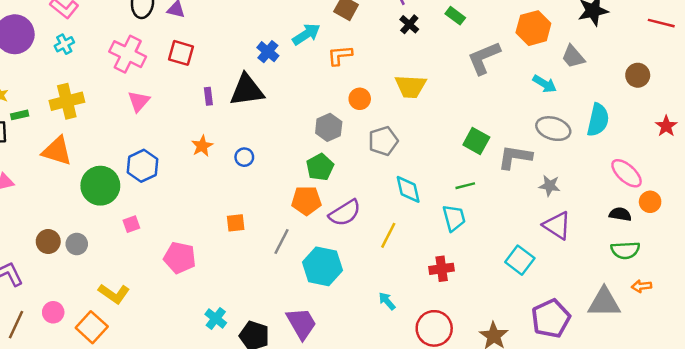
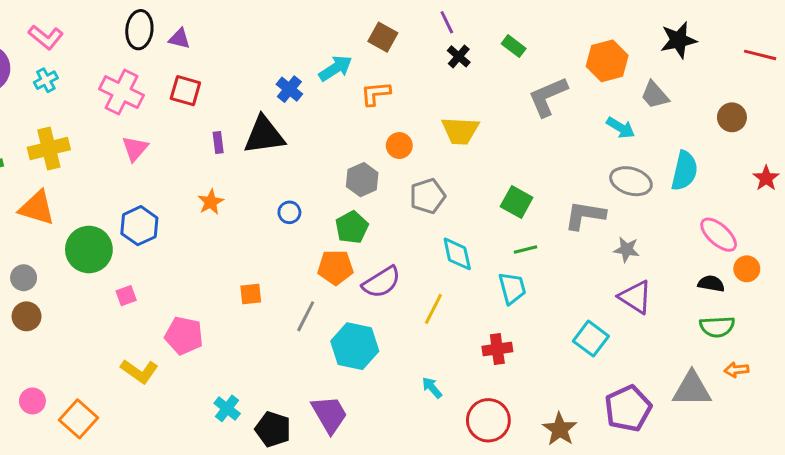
green square: (476, 141) -> (517, 202), moved
blue circle: (244, 157) -> (289, 212), moved
gray circle: (77, 244) -> (24, 278), moved
yellow L-shape: (114, 294) -> (139, 371), moved

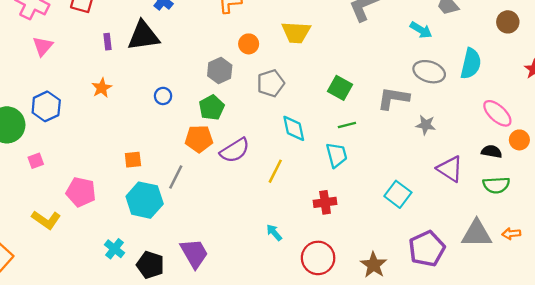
purple triangle: (635, 297) -> (450, 169), moved
cyan hexagon: (355, 346) -> (145, 200), moved
orange arrow: (736, 370) -> (511, 234), moved

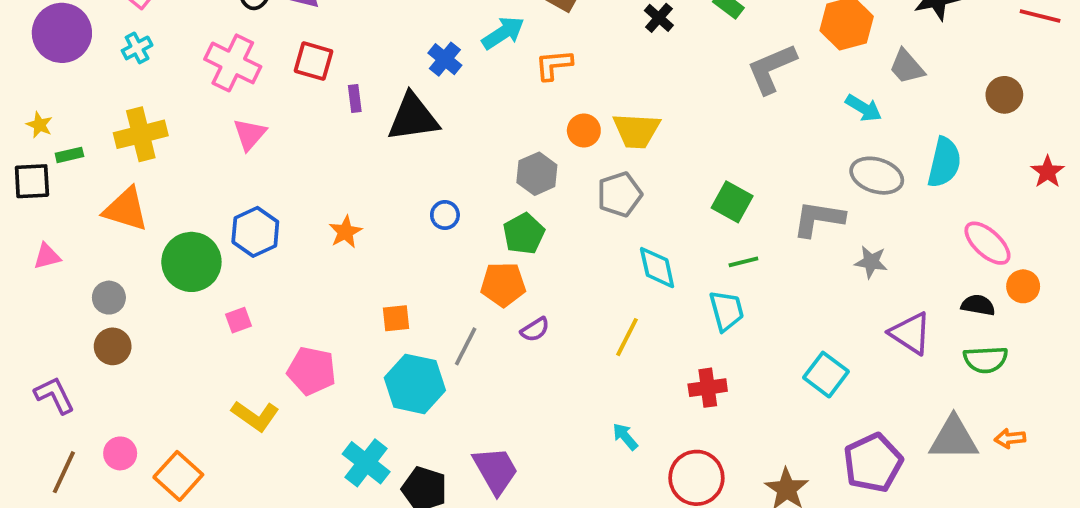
yellow trapezoid: (296, 32) -> (636, 131), moved
purple rectangle: (107, 42) -> (355, 99), moved
orange star: (102, 88) -> (345, 232), moved
purple semicircle: (235, 150) -> (535, 330), moved, size x0.6
cyan cross: (114, 249) -> (366, 463), size x1.4

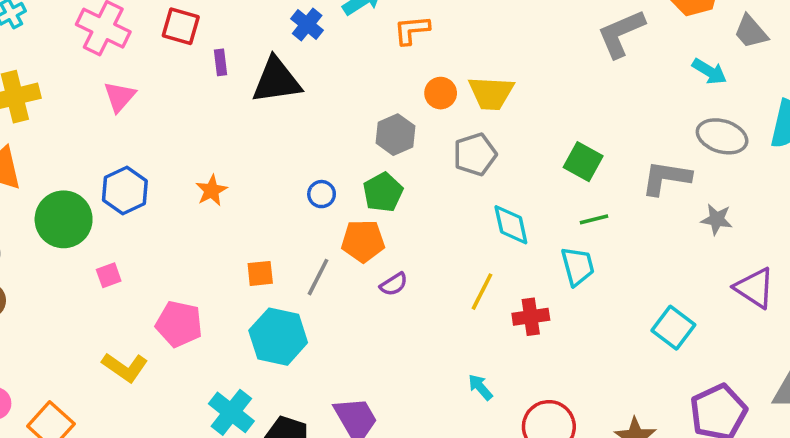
blue circle: (445, 215) -> (322, 194), moved
gray line: (466, 346) -> (318, 277), moved
red cross: (708, 388) -> (531, 317), moved

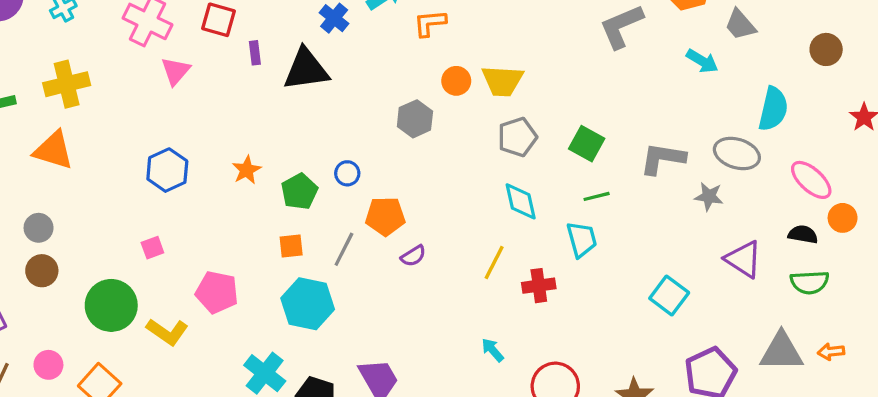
pink triangle: (119, 97) -> (176, 71), moved
gray ellipse: (722, 136) -> (737, 154), moved
gray pentagon: (475, 154) -> (517, 137), moved
green pentagon: (383, 192) -> (299, 191), moved
green circle: (64, 219) -> (111, 305), moved

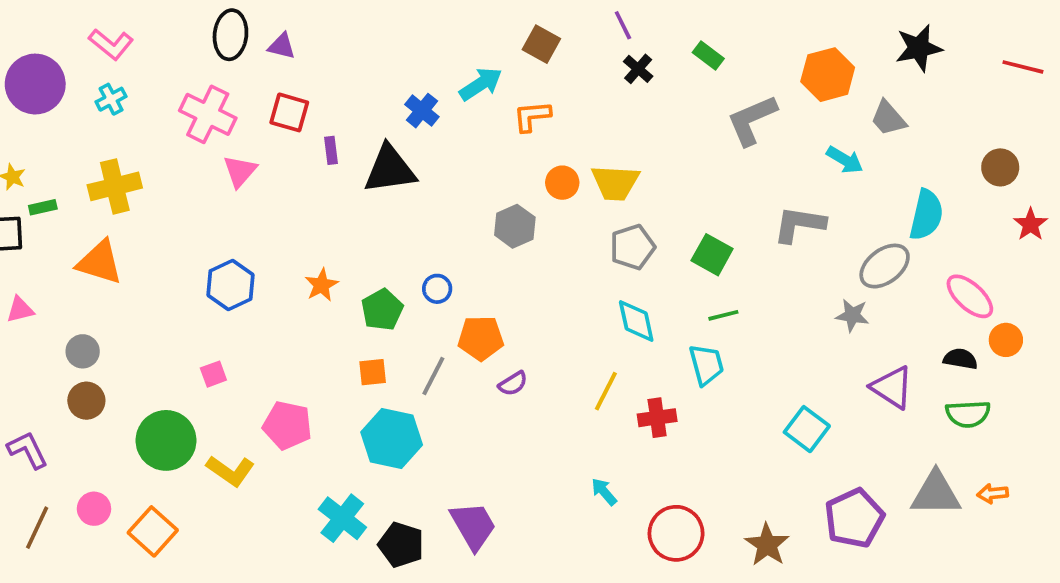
brown circle: (826, 49) -> (1000, 167), moved
gray ellipse: (737, 154) -> (885, 266), turned -54
gray L-shape: (663, 158) -> (799, 224), moved

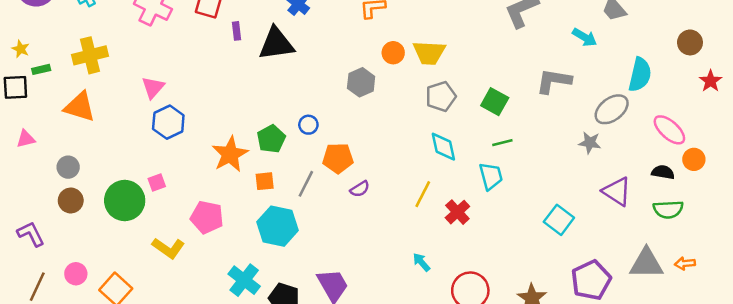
pink triangle: (240, 171) -> (153, 87), moved
orange star: (321, 285) -> (230, 154), moved, size x1.6
red cross: (657, 418) -> (457, 212), turned -35
green circle: (166, 440) -> (125, 201), moved

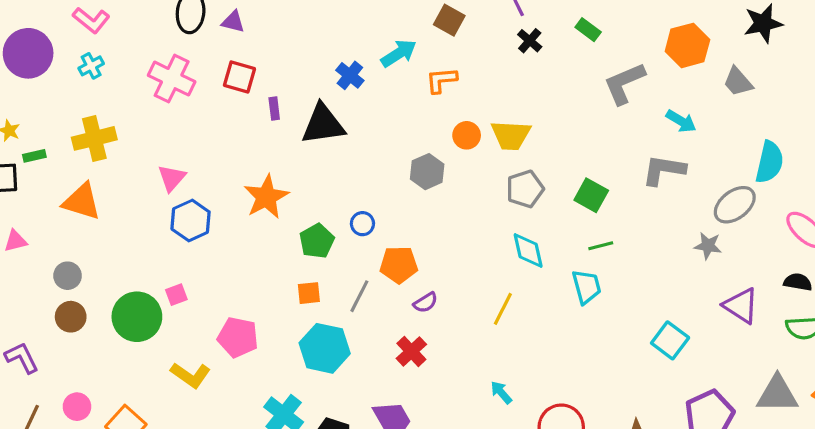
cyan arrow: (585, 37) -> (681, 121), moved
orange star: (230, 154) -> (266, 197), moved
red cross: (457, 212) -> (411, 351), moved

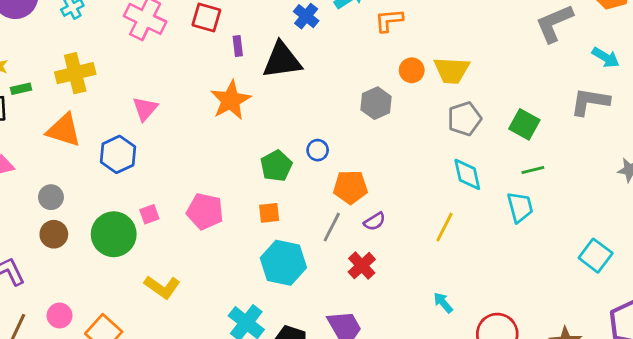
orange star: (266, 197) -> (231, 100), moved
blue hexagon: (191, 220) -> (118, 154), moved
gray line: (359, 296) -> (332, 227), moved
pink pentagon: (238, 337) -> (205, 211), moved

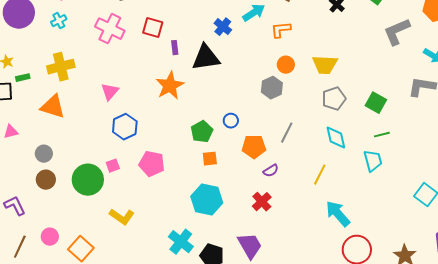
orange circle: (412, 70) -> (286, 65), moved
blue hexagon: (118, 154) -> (125, 127), moved
orange square: (269, 213) -> (210, 159), moved
gray line: (332, 227) -> (287, 133), moved
cyan arrow: (443, 303) -> (338, 214), moved, size x1.8

